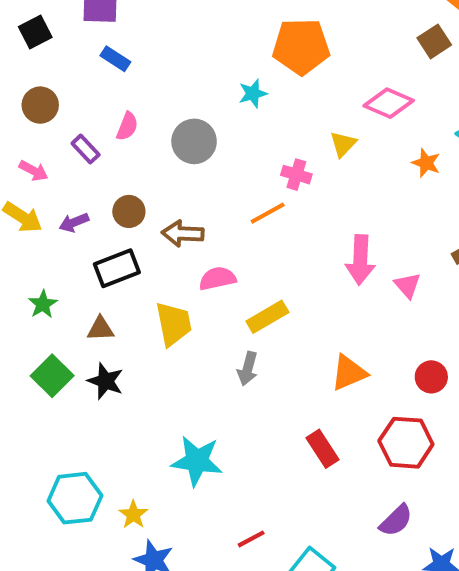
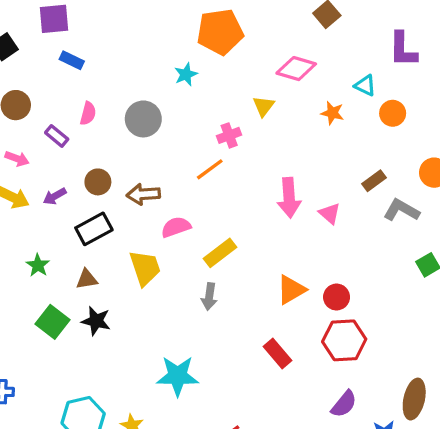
pink cross: (296, 175) -> (229, 135), turned -30
red circle: (431, 377) -> (337, 297), moved

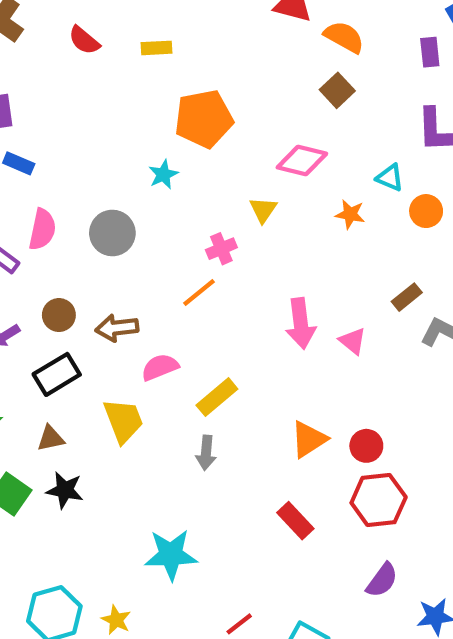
pink semicircle: (88, 113) -> (42, 229), size x1.4

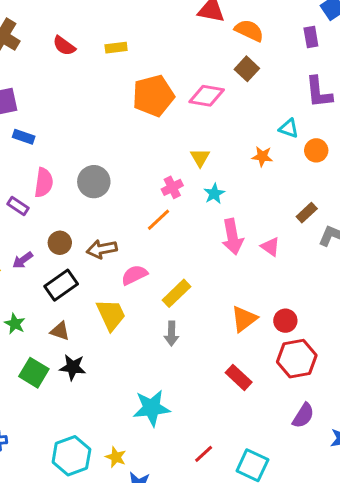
pink diamond: (302, 161) -> (207, 96), moved
cyan star: (163, 174) -> (214, 194), moved
brown triangle: (51, 438) -> (60, 331), turned 35

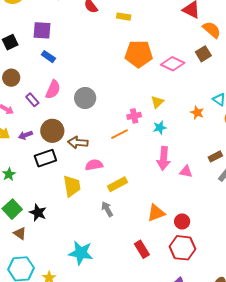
brown circle: (60, 243) -> (52, 131), size x1.5
pink triangle: (270, 247) -> (186, 172), turned -40
brown triangle: (60, 331) -> (20, 233), moved
gray arrow: (171, 334) -> (107, 209), turned 133

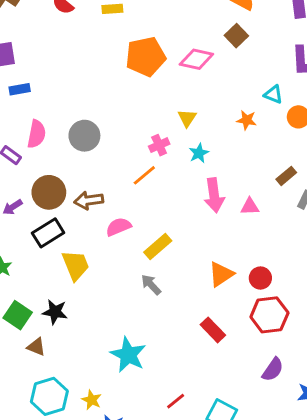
blue rectangle: (48, 57) -> (20, 89), turned -32
yellow trapezoid: (72, 186) -> (76, 265), moved
cyan star: (81, 253) -> (128, 355), turned 30

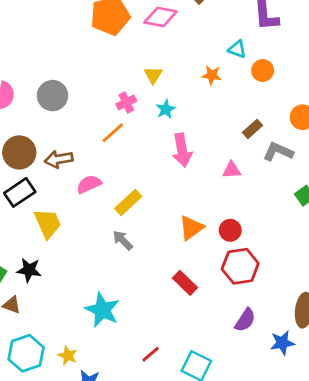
pink triangle: (250, 207) -> (232, 170), moved

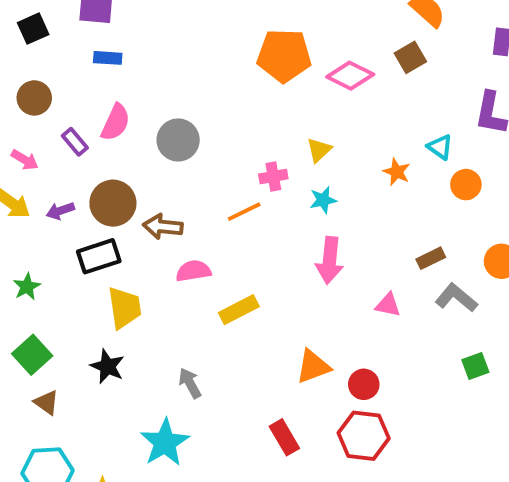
gray arrow: (123, 240) -> (190, 383), moved
black star: (29, 270) -> (107, 366), moved

